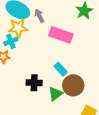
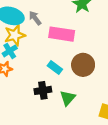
cyan rectangle: (61, 69) -> (55, 67), moved
brown circle: (73, 85) -> (83, 65), moved

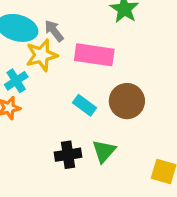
yellow star: (15, 35) -> (42, 55), moved
black cross: (43, 90) -> (68, 155), moved

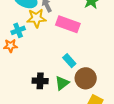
brown circle: (127, 101) -> (86, 78), moved
cyan rectangle: (84, 105) -> (69, 61), moved

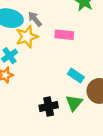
pink rectangle: (68, 24) -> (64, 35), size x0.7

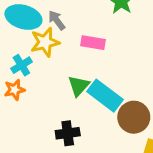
cyan rectangle: (76, 75) -> (105, 96), size x1.6
green triangle: (74, 103) -> (79, 86), moved

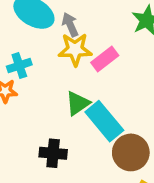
yellow star: (45, 42) -> (75, 49), moved
pink rectangle: (93, 43) -> (105, 59), turned -60

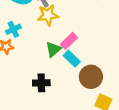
pink rectangle: (105, 59) -> (69, 41), moved
cyan rectangle: (104, 121) -> (72, 59), size x0.7

